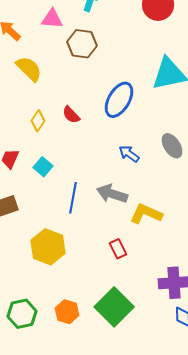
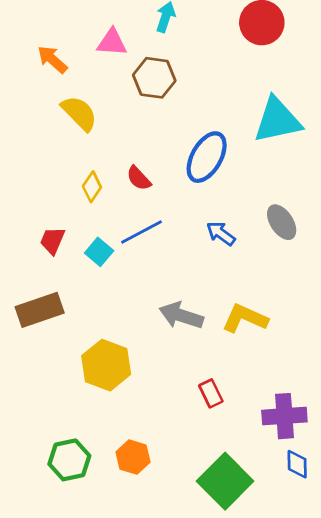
gray arrow: (112, 194) -> (181, 316), moved
blue line: (73, 198) -> (142, 232), moved, turned 52
red rectangle: (118, 249) -> (211, 393), moved
green square: (114, 307) -> (225, 481), moved

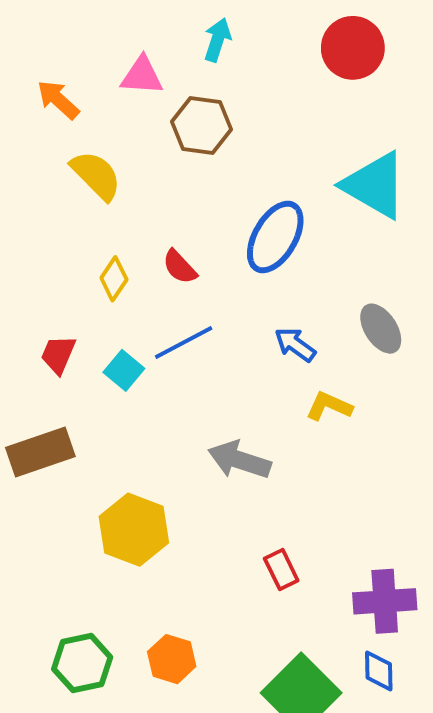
cyan triangle: (277, 120) -> (375, 185), turned 42
yellow L-shape: (245, 318) -> (329, 406), moved, size x0.7
blue diamond: (297, 464) -> (379, 671), moved

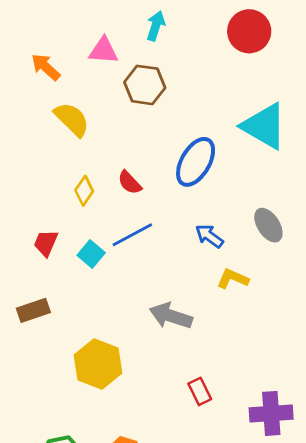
brown rectangle: (40, 452) -> (33, 310), size x0.7

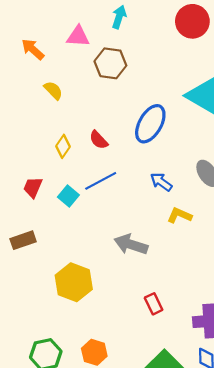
yellow semicircle: (72, 119) -> (53, 90), size x0.7

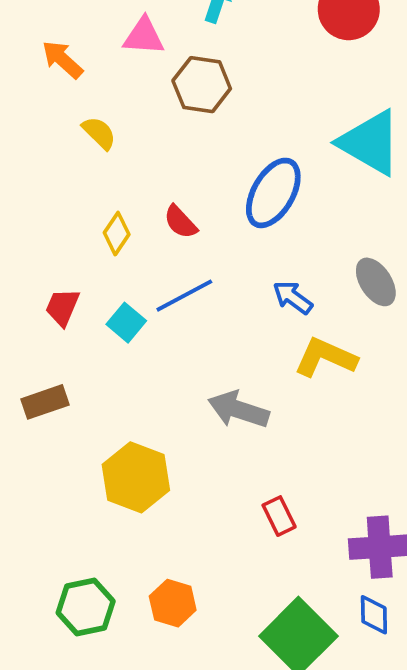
yellow L-shape: (179, 215) -> (326, 357), size x1.4

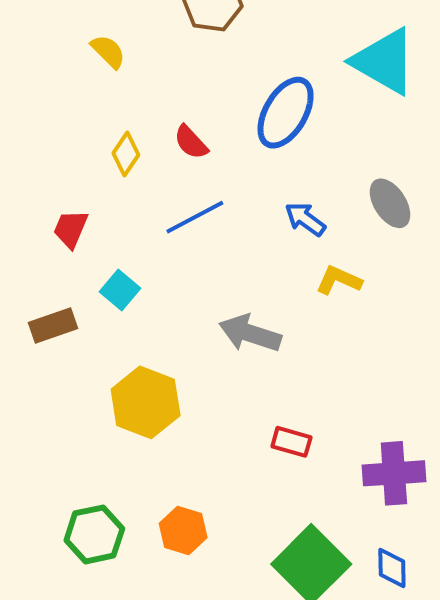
cyan square: (126, 323) -> (120, 290), moved
yellow L-shape: (326, 357) -> (339, 280), size x0.7
red rectangle: (279, 516) -> (291, 442), turned -48
blue diamond: (374, 615) -> (392, 568), moved

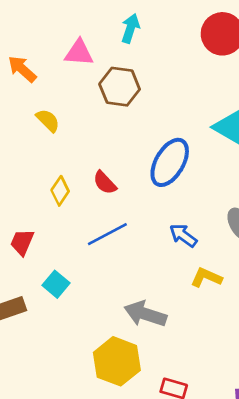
yellow hexagon: (146, 402) -> (117, 361), moved

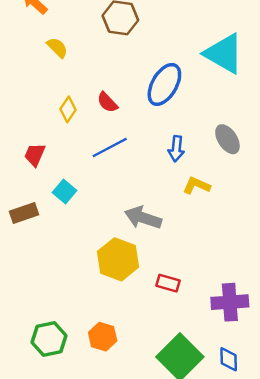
blue arrow: (183, 235) -> (176, 149), turned -120

